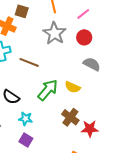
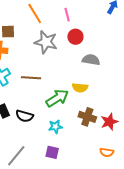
pink line: (83, 14) -> (67, 15), turned -48
green arrow: (48, 90) -> (57, 98), turned 35
cyan star: (26, 119) -> (55, 127), moved

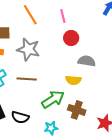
gray star: (46, 42) -> (28, 49), moved
yellow semicircle: (80, 88) -> (73, 80), moved
brown cross: (87, 117) -> (77, 110), moved

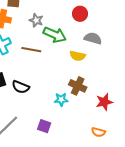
gray star: (28, 49) -> (36, 20), size x0.6
green arrow: (53, 99) -> (55, 35), moved, turned 50
cyan star: (51, 128) -> (61, 100), moved

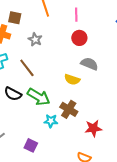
green arrow: (55, 35) -> (39, 97), moved
brown line: (31, 50) -> (27, 68), turned 36
black semicircle: (21, 87) -> (13, 94), moved

